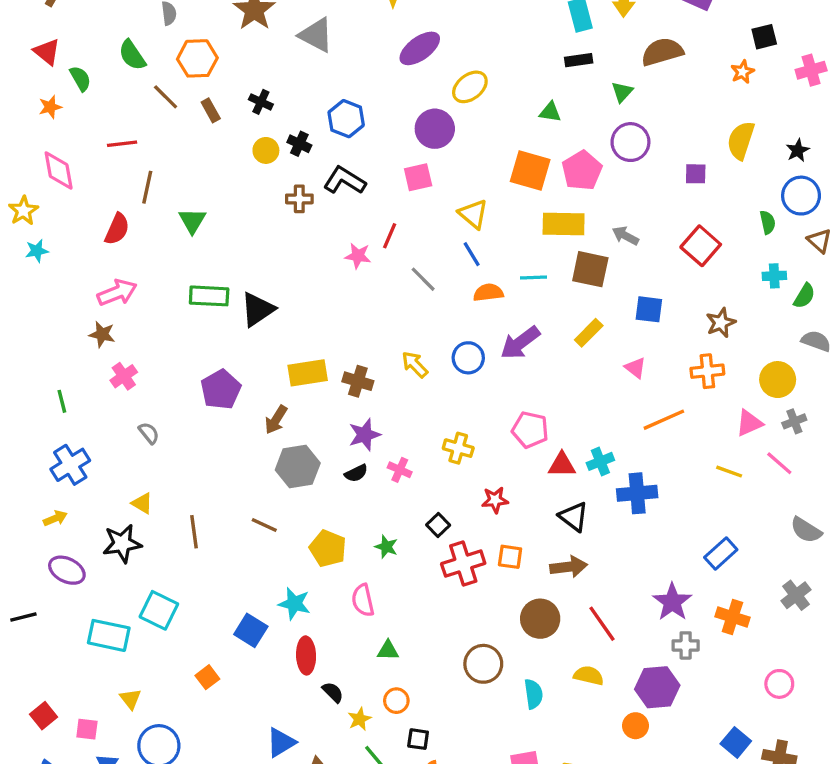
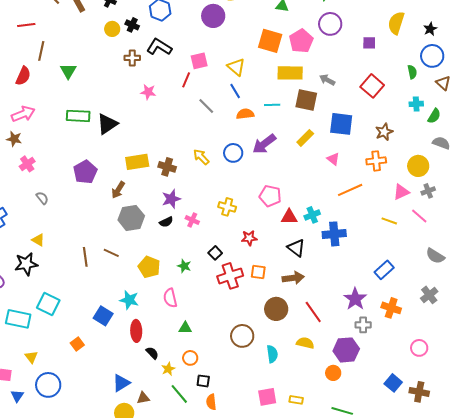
pink square: (418, 177) -> (199, 61), moved
pink star: (358, 256) -> (148, 92), moved
blue square: (649, 309) -> (341, 124), size x1.4
brown line: (194, 532) -> (85, 257), moved

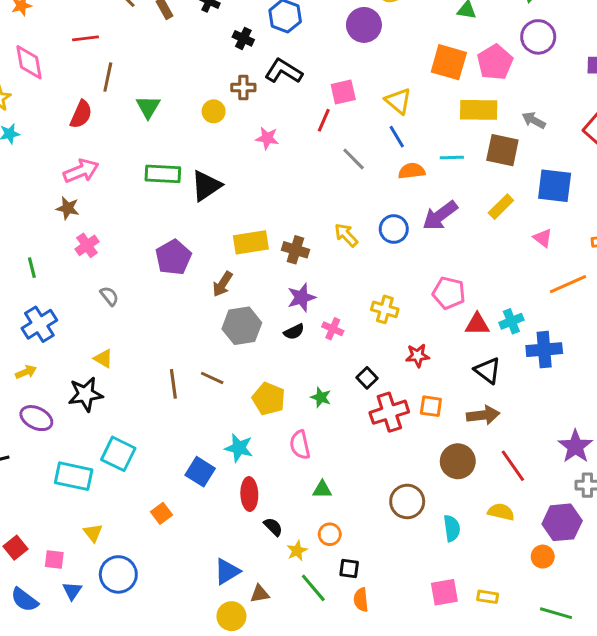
yellow circle: (112, 29) -> (214, 111), moved

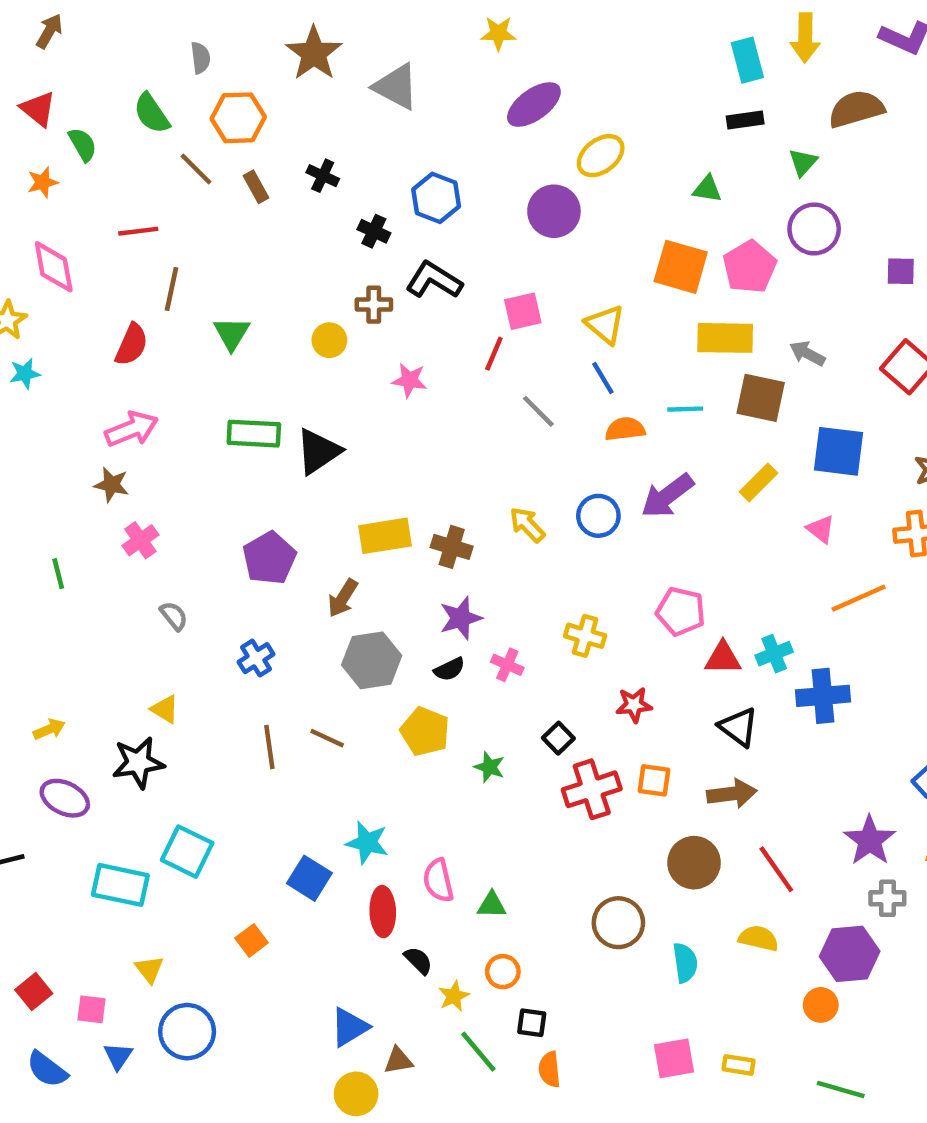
blue cross: (39, 324) -> (256, 658), moved, size x0.7
yellow pentagon: (269, 399) -> (425, 731), moved
pink semicircle: (300, 445) -> (438, 880), moved

